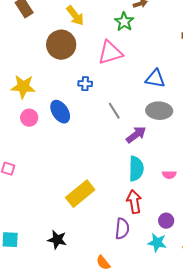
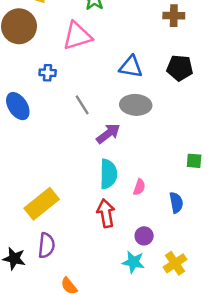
pink semicircle: (169, 175) -> (139, 187), moved, turned -72
purple semicircle: (122, 229) -> (46, 245), moved

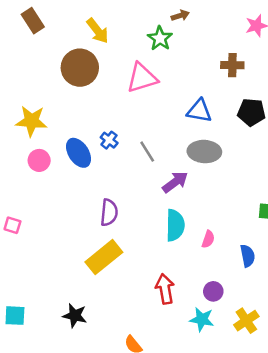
brown cross: (174, 16) -> (232, 65), moved
blue cross: (48, 73) -> (109, 140), moved, turned 35
red arrow: (106, 213) -> (165, 289), moved
purple semicircle: (46, 245) -> (109, 213), moved

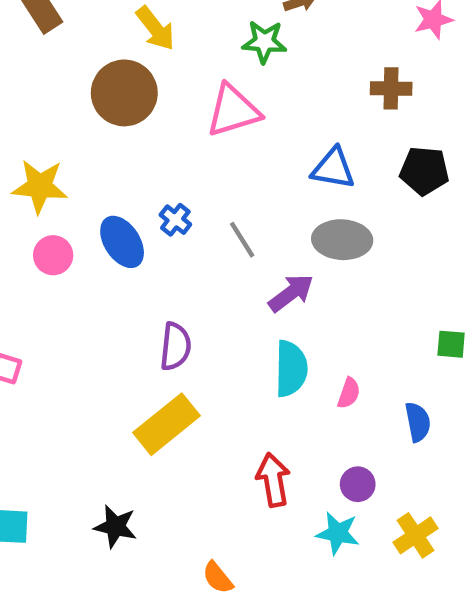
green star: (160, 38) -> (264, 42), turned -30

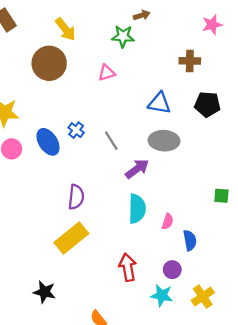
pink triangle: (233, 111) -> (107, 73), size x0.6
blue semicircle: (418, 422) -> (190, 240), moved

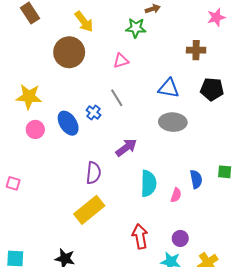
gray line: (111, 141) -> (117, 98), moved
purple arrow: (137, 169) -> (126, 147), moved
blue semicircle: (190, 240) -> (196, 179), moved

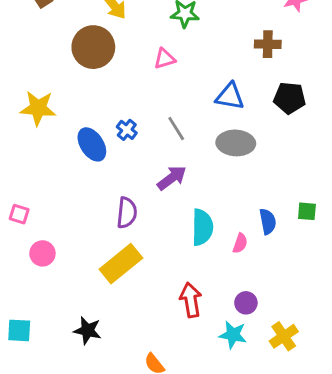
gray line: (117, 98) -> (176, 128), moved
pink circle: (35, 129) -> (42, 253), moved
pink square: (13, 183) -> (19, 214), moved

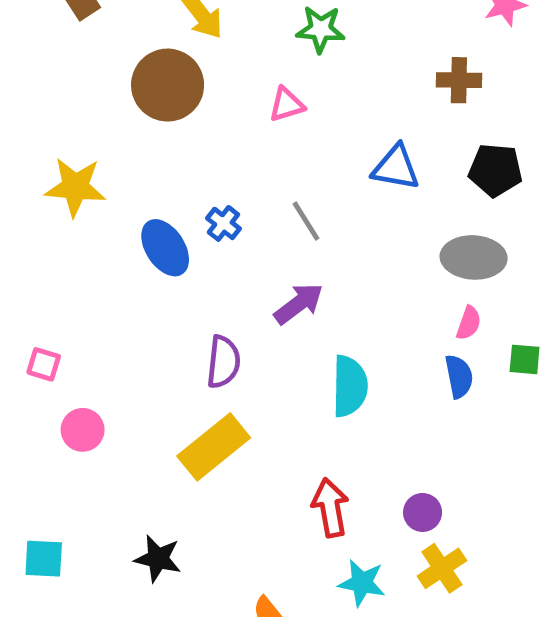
gray ellipse: (236, 143) -> (474, 257), moved
pink semicircle: (240, 243) -> (469, 323), moved
cyan star: (233, 335) -> (362, 583), moved
yellow cross: (284, 336) -> (442, 568), moved

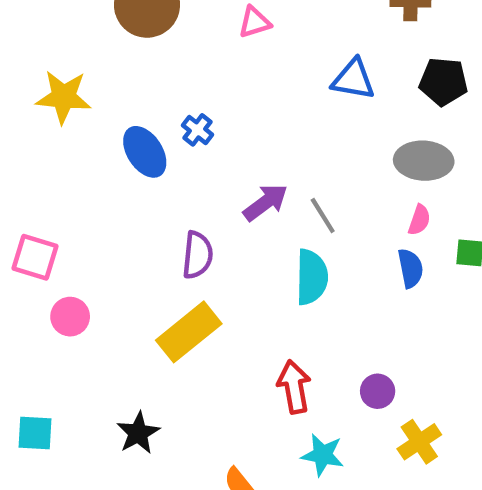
gray line: (306, 221) -> (323, 216), moved
pink square: (44, 364) -> (35, 257), size x1.5
black star: (158, 559) -> (138, 433), turned 30
yellow cross: (442, 568) -> (419, 442), moved

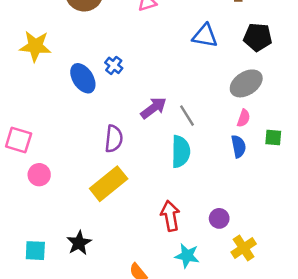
gray ellipse: (424, 161) -> (246, 83), turned -36
cyan square: (35, 433) -> (35, 251), moved

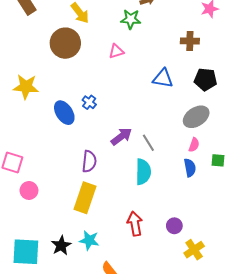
yellow rectangle: (109, 184) -> (85, 198), turned -32
cyan square: (35, 251) -> (26, 252), size x1.6
cyan star: (187, 256) -> (89, 240), moved

